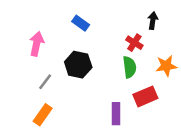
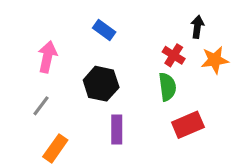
orange star: (166, 66) -> (215, 60), moved
gray line: (45, 82) -> (41, 106), moved
purple rectangle: (116, 114) -> (117, 129), moved

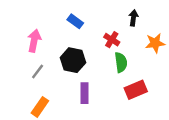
black arrow: (197, 27) -> (133, 18), moved
red cross: (174, 55) -> (112, 40), moved
gray line: (41, 106) -> (38, 72), moved

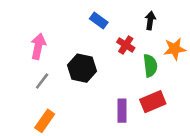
blue rectangle: (75, 21) -> (99, 21), moved
green semicircle: (121, 62) -> (150, 66), moved
purple rectangle: (84, 93) -> (122, 111), moved

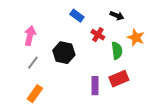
black arrow: (150, 21) -> (117, 16), turned 104
orange star: (175, 49) -> (136, 38), turned 30

